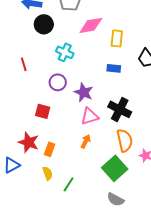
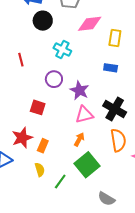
red star: (29, 142) -> (22, 138), turned 30
green square: (115, 168) -> (87, 165), moved

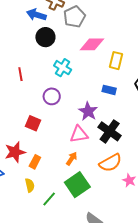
purple star: (79, 90) -> (88, 111), moved
orange semicircle: (118, 140) -> (110, 163), turned 65

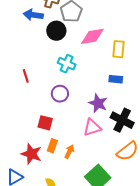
black circle: (45, 37) -> (56, 31), moved
red star: (15, 152) -> (31, 154), turned -30
orange arrow: (72, 159) -> (69, 152), moved
orange rectangle: (35, 162) -> (52, 146), moved

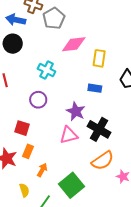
black circle: (56, 31) -> (13, 44), moved
orange arrow: (69, 152) -> (42, 170), moved

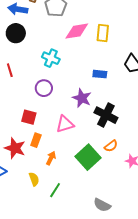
yellow rectangle: (99, 58) -> (103, 33), moved
pink triangle: (69, 135) -> (65, 124), moved
orange semicircle: (103, 161) -> (111, 146), size x0.6
green square: (72, 185) -> (88, 157), moved

